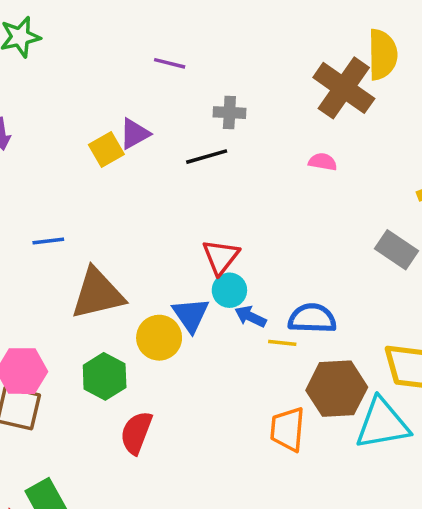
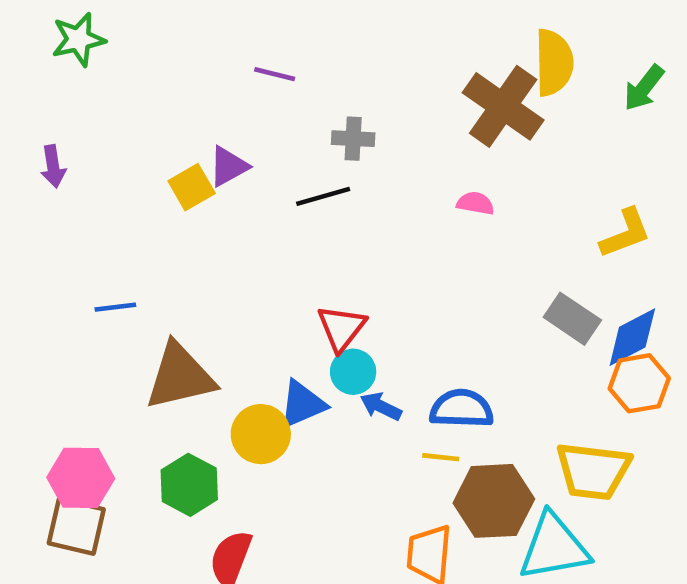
blue triangle: (191, 315) -> (302, 404), turned 42
yellow line: (282, 343) -> (441, 457), moved

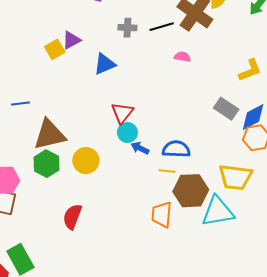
black line: (323, 196) -> (162, 27), moved
blue triangle: (302, 404) -> (105, 64), moved
green hexagon: (189, 485) -> (46, 164), moved

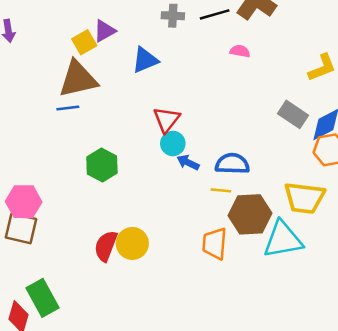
blue line: (20, 103) -> (68, 108), moved
brown triangle: (50, 135) -> (78, 79), moved
yellow circle: (86, 161) -> (132, 243), moved
green hexagon: (46, 164) -> (102, 165), moved

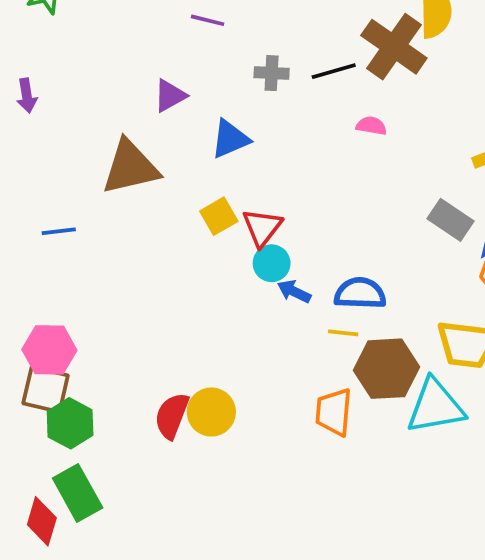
yellow square: (84, 42) -> (219, 216), moved
blue line: (68, 108) -> (59, 231), moved
green hexagon: (102, 165) -> (70, 423), moved

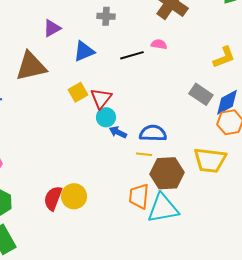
black line: (334, 71) -> (132, 55), moved
cyan triangle: (435, 406) -> (163, 208), moved

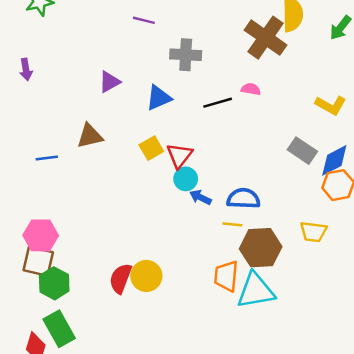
gray cross: (106, 16) -> (186, 55), size x1.4
purple triangle: (52, 28) -> (109, 82), moved
yellow L-shape: (224, 57) -> (331, 105), turned 50
brown triangle: (31, 66) -> (90, 136), moved, size x0.7
yellow trapezoid: (210, 160) -> (313, 232), size x0.7

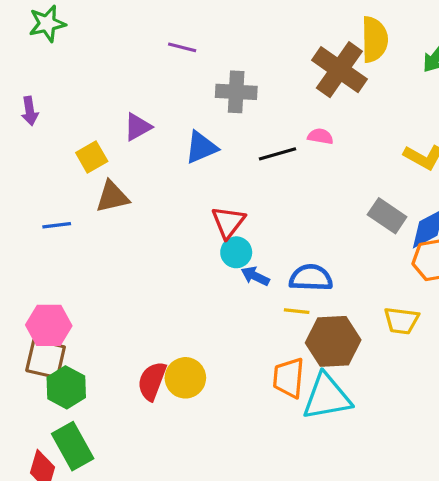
yellow square: (151, 148) -> (92, 157), moved

